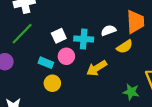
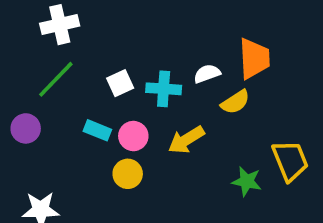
pink circle: (66, 56) -> (133, 136), moved
yellow circle: (52, 83) -> (128, 174), moved

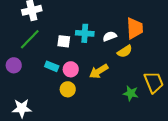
white square: (120, 83) -> (64, 41), turned 32
cyan cross: (164, 89) -> (85, 33), moved

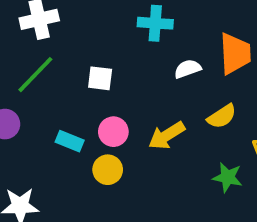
cyan cross: (85, 33) -> (155, 23), moved
yellow semicircle: (125, 51) -> (222, 116), moved
cyan rectangle: (52, 66) -> (70, 141), moved

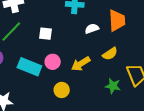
cyan rectangle: (70, 141) -> (29, 67), size x1.6
yellow circle: (108, 170) -> (62, 90), moved

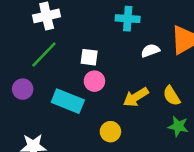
yellow semicircle: (110, 54) -> (172, 96), moved, turned 91
pink circle: (53, 62) -> (94, 81), moved

